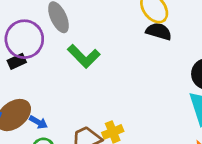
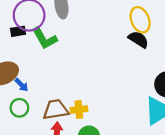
green L-shape: (84, 56) -> (45, 38), moved

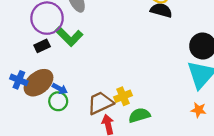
black rectangle: (18, 31) -> (42, 46), moved
green circle: (19, 108) -> (58, 101), moved

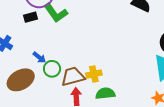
brown ellipse: (38, 83) -> (21, 80), moved
green circle: (58, 101) -> (52, 69), moved

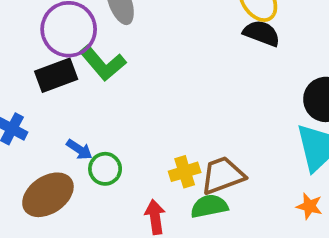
black rectangle: (31, 17) -> (56, 75), size x1.5
brown trapezoid: (73, 76) -> (223, 175), moved

